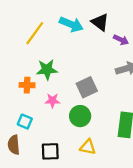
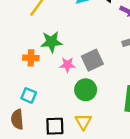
pink star: (52, 101) -> (67, 65), moved
yellow triangle: (88, 147) -> (83, 122), moved, turned 49

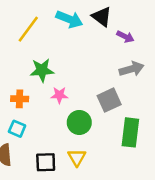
orange cross: (31, 58) -> (20, 99), moved
gray square: (92, 60) -> (109, 100), moved

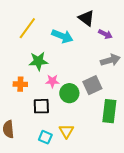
cyan arrow: (69, 19) -> (62, 36), moved
green circle: (79, 122) -> (69, 93), moved
cyan square: (17, 129) -> (45, 137), moved
black square: (46, 162) -> (41, 106), moved

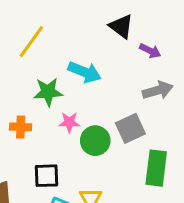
cyan arrow: (62, 36) -> (85, 72), moved
black square: (41, 106) -> (47, 176), moved

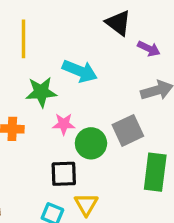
yellow line: (31, 42) -> (24, 39), turned -36
black square: (47, 176) -> (64, 174), moved

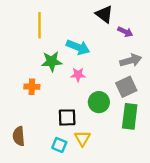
pink star: (64, 124) -> (78, 75), moved
gray square: (128, 130) -> (126, 87), moved
green circle: (91, 143) -> (99, 102), moved

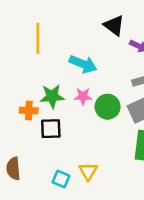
green star: (52, 61) -> (52, 96), moved
green circle: (99, 102) -> (108, 107), moved
black square: (67, 117) -> (51, 129), moved

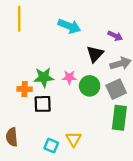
black triangle: (114, 25) -> (95, 54), moved, turned 36
yellow line: (38, 38) -> (19, 19), moved
cyan arrow: (83, 64) -> (69, 26), moved

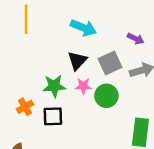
black triangle: (95, 54) -> (77, 61), moved
orange cross: (25, 89) -> (25, 107), moved, turned -32
gray square: (116, 89) -> (110, 63), moved

